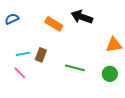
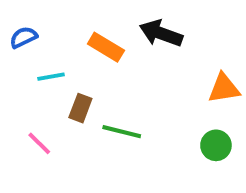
cyan line: (23, 54) -> (51, 77), moved
green line: (75, 68) -> (122, 132), moved

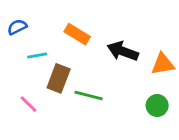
black arrow: (161, 33) -> (123, 51), moved
brown rectangle: (80, 108) -> (59, 78), size x1.4

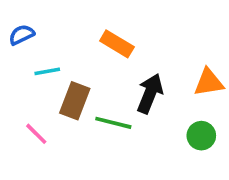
orange rectangle: (77, 34) -> (117, 44), moved
black arrow: (123, 51) -> (150, 93), moved, turned 92

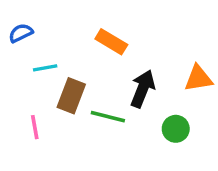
pink line: (36, 134) -> (35, 127), turned 35
green circle: (201, 136) -> (176, 129), moved

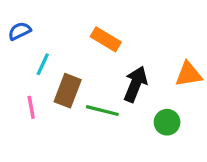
cyan line: (45, 68) -> (43, 64), turned -55
pink line: (35, 127) -> (31, 107), moved

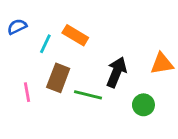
orange rectangle: (106, 39) -> (75, 35), moved
cyan line: (43, 64) -> (45, 44), moved

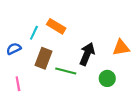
blue semicircle: (17, 27) -> (14, 49), moved
pink line: (27, 92) -> (18, 84), moved

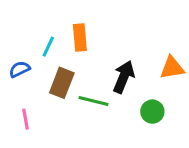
orange rectangle: (56, 26) -> (80, 38), turned 54

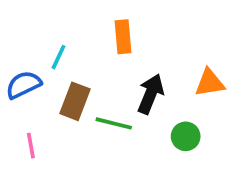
orange rectangle: (80, 38) -> (123, 37), moved
blue semicircle: (20, 69) -> (23, 85), size x1.4

